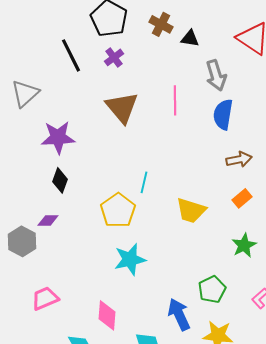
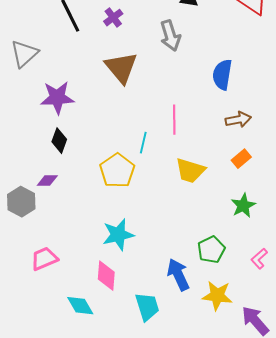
gray arrow: (216, 75) -> (170, 36), moved
pink line: (175, 100) -> (174, 120), moved
cyan star: (130, 259) -> (118, 235), moved

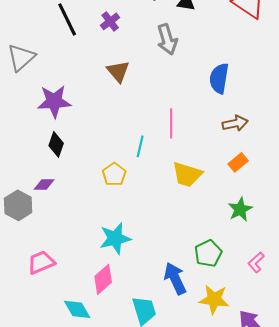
brown triangle: (121, 68) -> (118, 71), size x0.7
yellow pentagon: (117, 171) -> (114, 174), size x0.7
pink diamond: (106, 276) -> (103, 279), turned 44

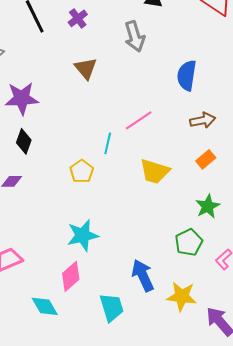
pink line: (171, 123) -> (139, 120), turned 56
green pentagon: (208, 253) -> (189, 242), moved

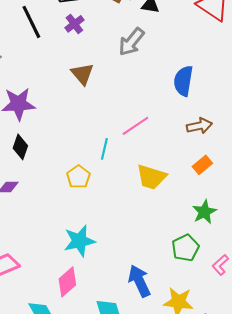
gray arrow: (135, 36) -> (131, 42), turned 56

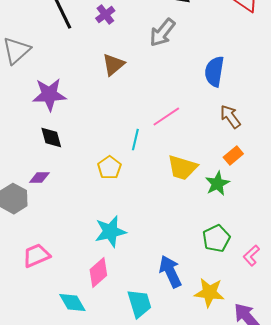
brown triangle: (82, 74) -> (113, 65), turned 30
brown arrow: (199, 126) -> (230, 117), turned -115
black diamond: (20, 147) -> (51, 138), turned -35
green star: (204, 212) -> (217, 184), moved

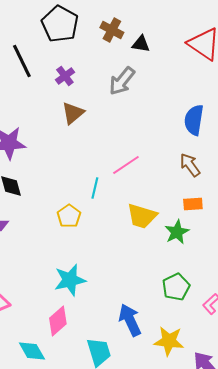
purple cross: (105, 15) -> (65, 76), moved
blue semicircle: (214, 72) -> (194, 120), moved
orange rectangle: (233, 156) -> (193, 204), turned 36

